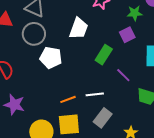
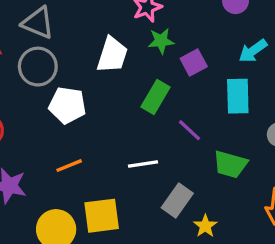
green star: (135, 13) -> (161, 41), moved
orange line: (68, 99) -> (69, 166), moved
gray rectangle: (103, 118) -> (177, 201), moved

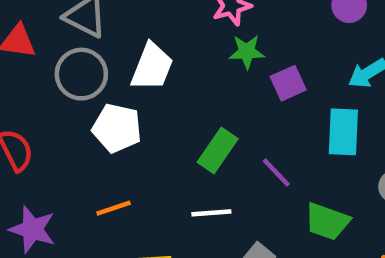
white trapezoid: (112, 55) -> (152, 67), moved
green rectangle: (156, 97) -> (218, 150), moved

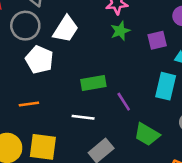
green star: (247, 52) -> (120, 31), turned -30
purple square: (288, 83) -> (157, 40), moved
green rectangle: (218, 150) -> (93, 83), turned 35

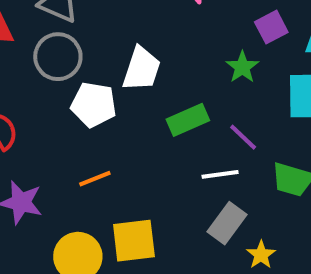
white trapezoid: (66, 29) -> (142, 69), moved
green star: (120, 31) -> (242, 67), moved
white line: (83, 117) -> (220, 174), moved

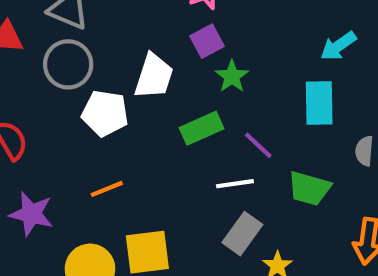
purple square: (271, 27) -> (207, 41), moved
green star: (242, 67) -> (232, 76), moved

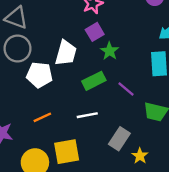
white line: (235, 184) -> (87, 115), moved

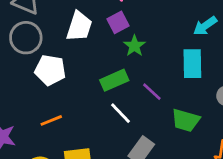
white trapezoid: (66, 53) -> (79, 26), moved
white line: (87, 115) -> (121, 113), moved, turned 54

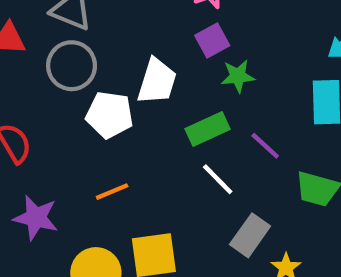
white trapezoid: (79, 26) -> (157, 81), moved
green star: (134, 46) -> (238, 76), turned 30

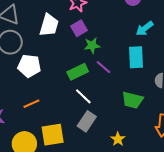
white trapezoid: (157, 81) -> (49, 25), moved
purple line: (265, 146) -> (103, 67), moved
gray rectangle: (250, 235) -> (87, 121), moved

